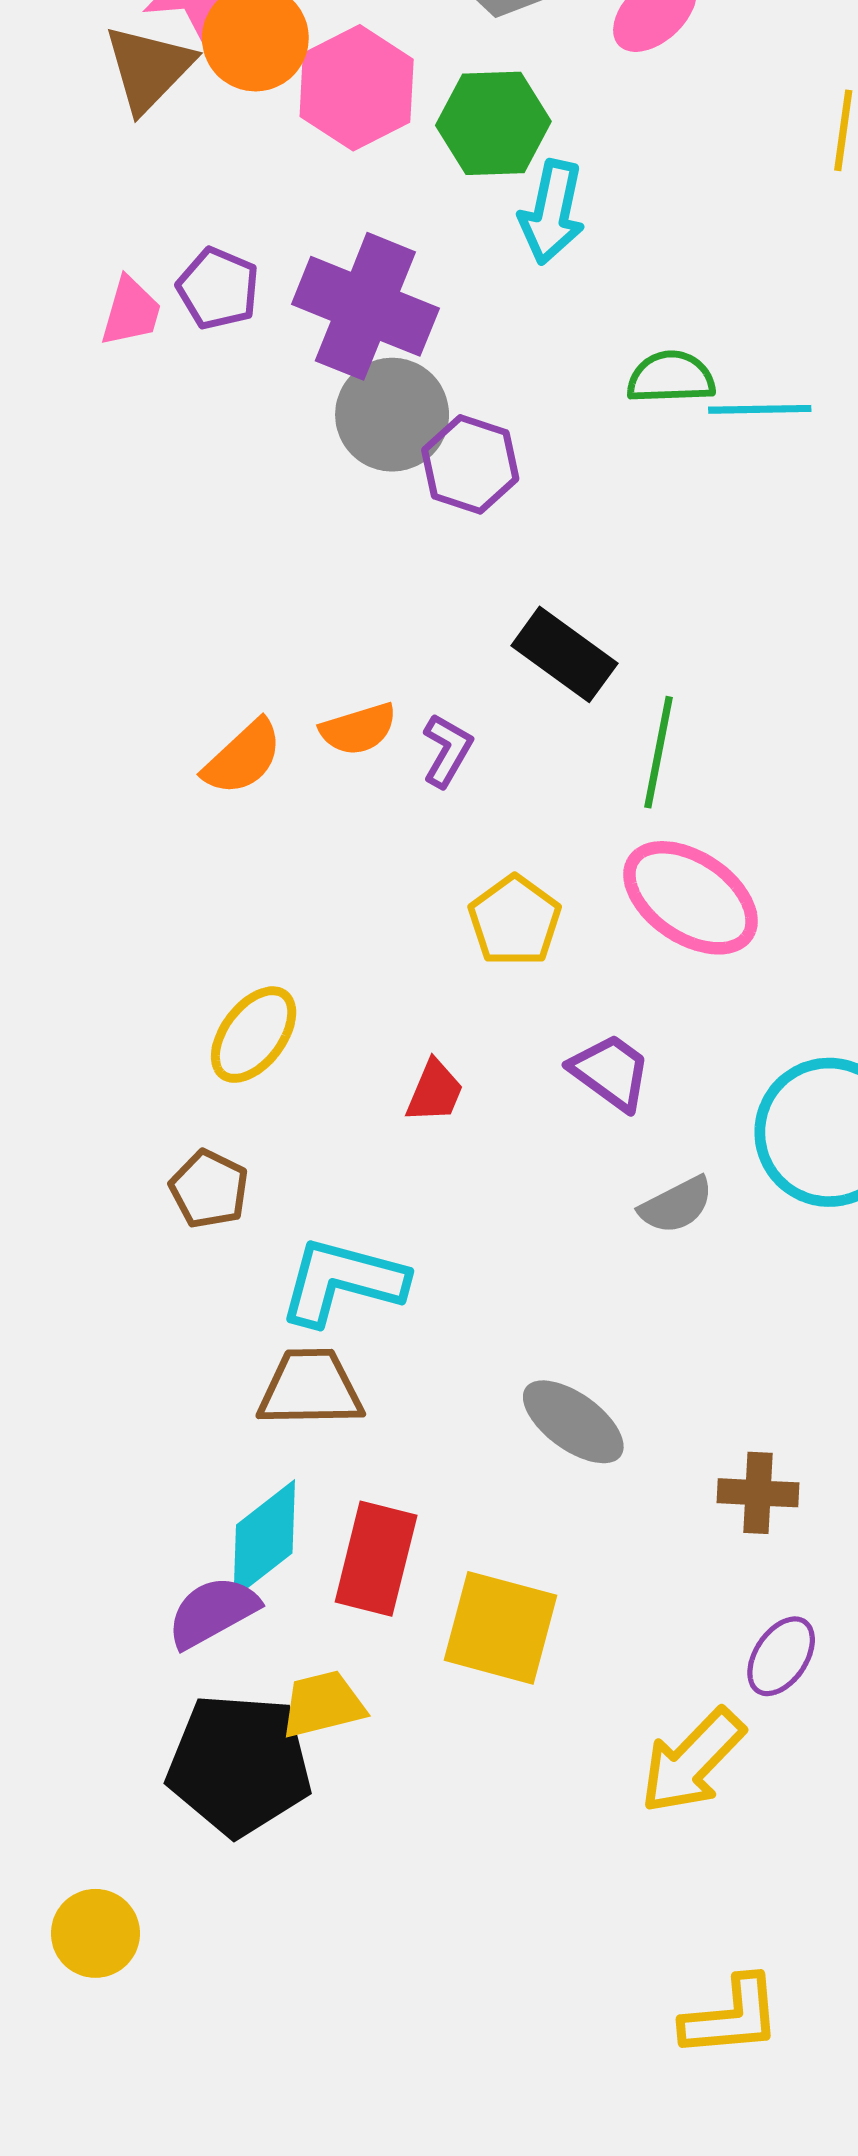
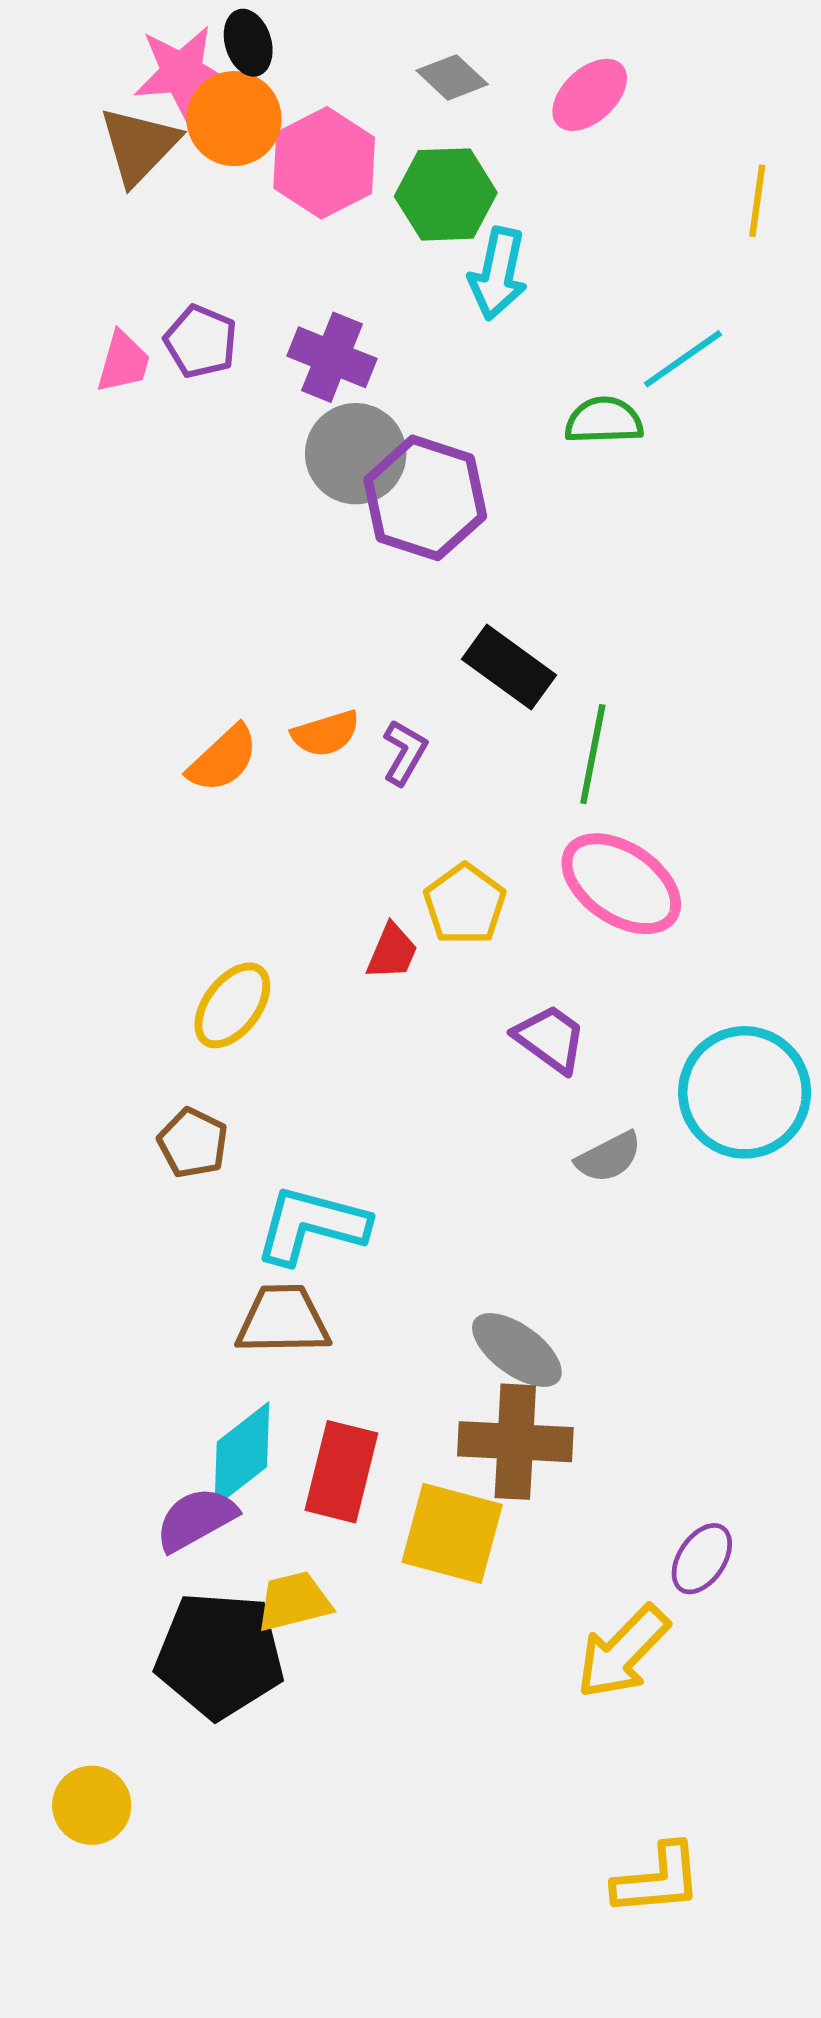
purple cross: (365, 306) -> (332, 357), size x0.7
cyan line: (760, 409) -> (683, 359), moved, turned -34
purple hexagon: (470, 464) -> (425, 498), size x1.4
red trapezoid: (435, 1091) -> (392, 952), moved
brown cross: (758, 1493) -> (515, 1442), moved, size x1.6

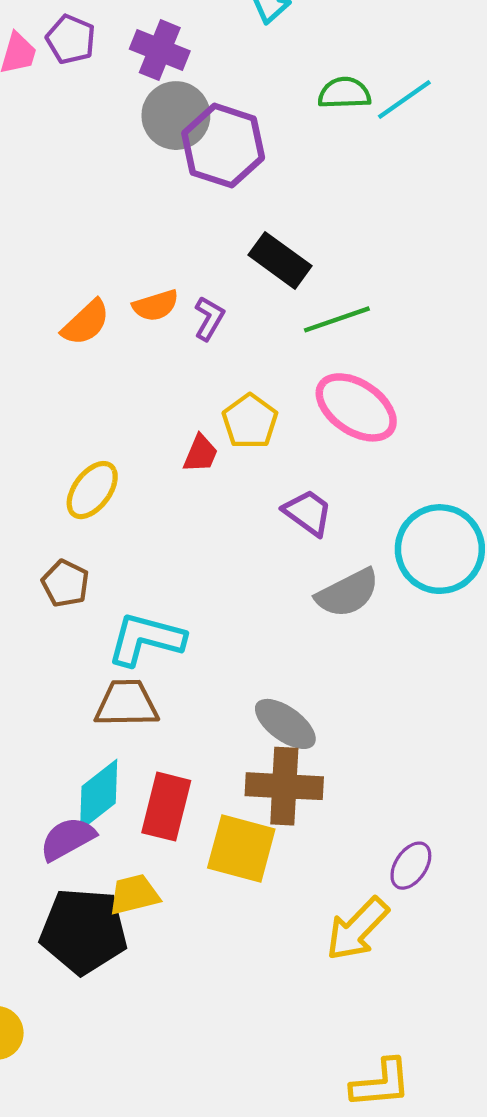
cyan line: (683, 359) -> (404, 99), moved
green line: (593, 754) -> (337, 319), turned 60
gray semicircle: (609, 1157) -> (348, 593), size x1.4

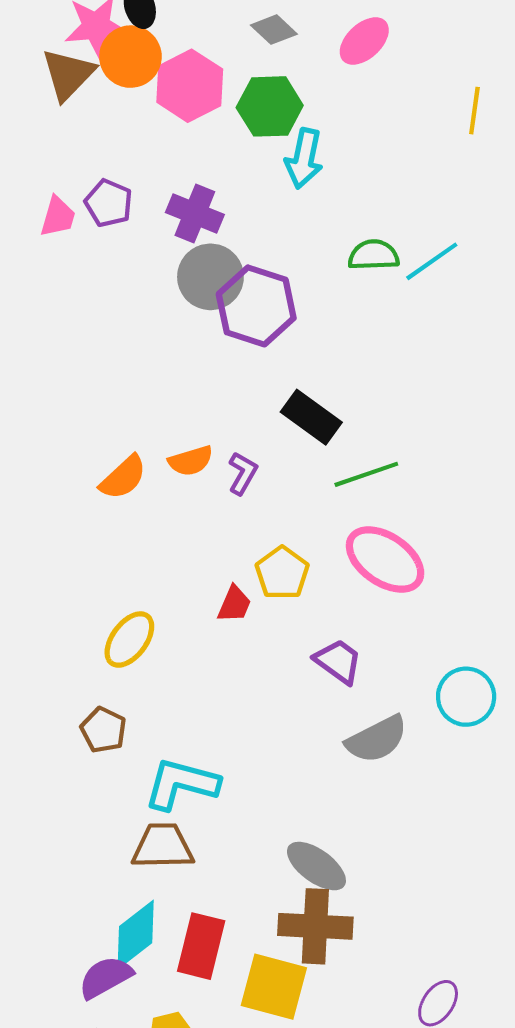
cyan circle: (440, 549) -> (466, 697), size x0.7

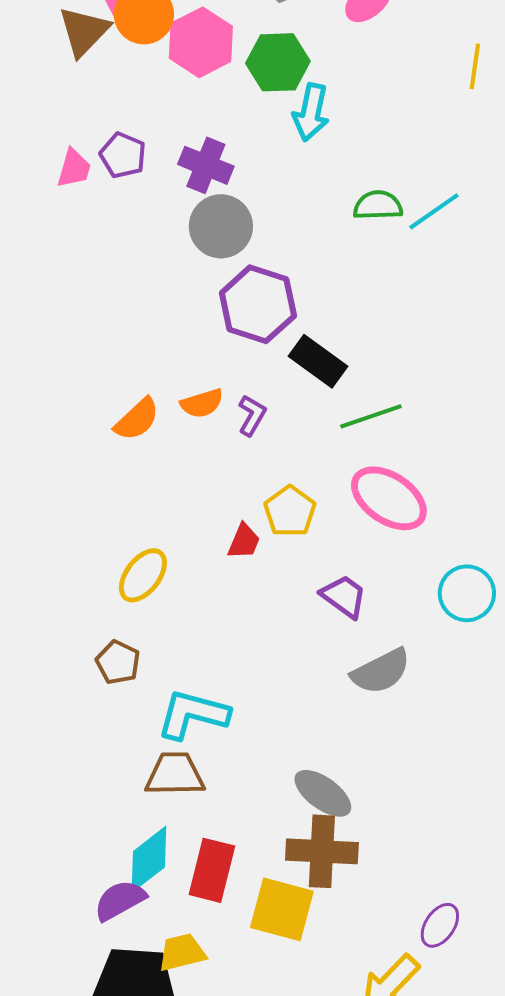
purple hexagon: (256, 306) -> (258, 304), moved
cyan circle: (466, 697) -> (467, 593), moved

